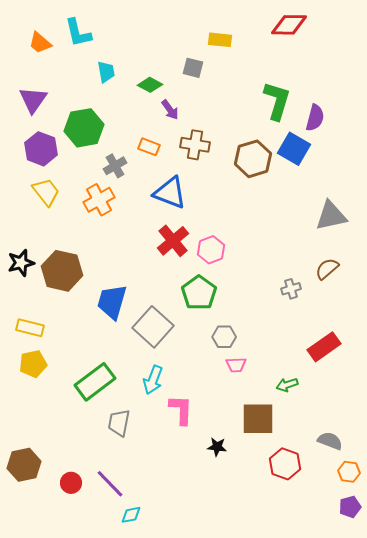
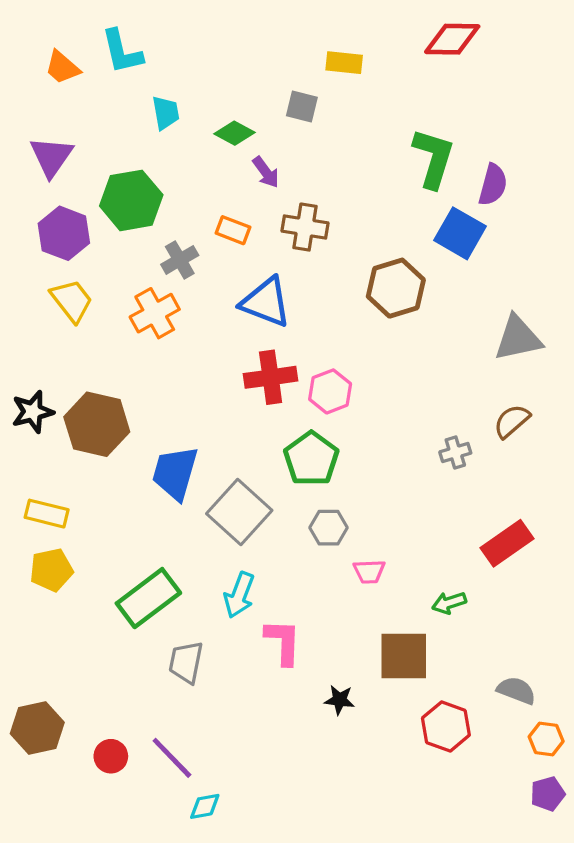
brown hexagon: (253, 159) -> (396, 288), moved
red cross: (173, 241) -> (271, 377), turned 32
gray hexagon: (224, 337) -> (328, 528), moved

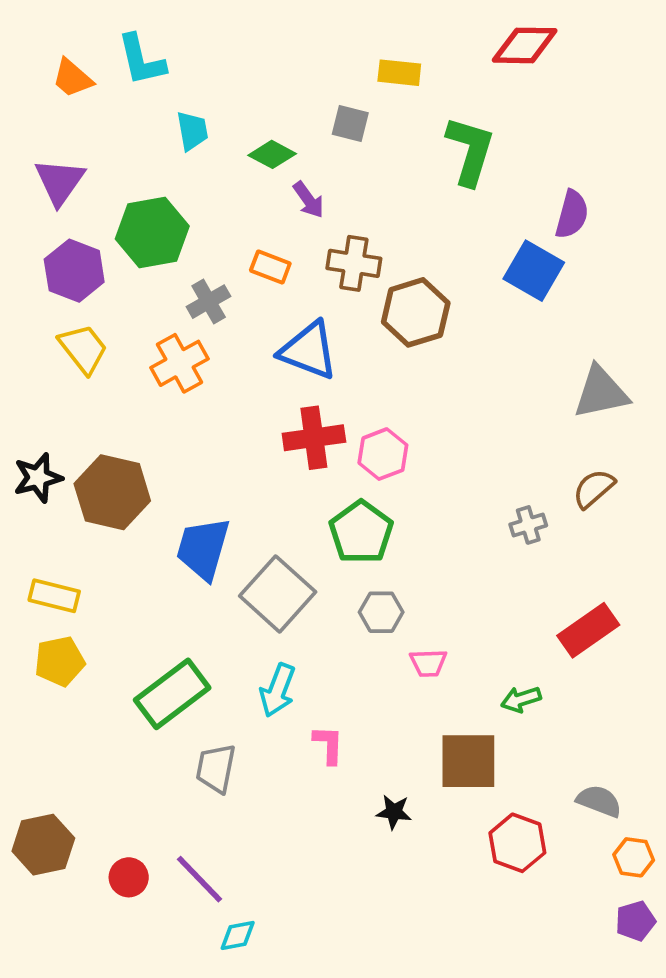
green L-shape: (433, 158) -> (470, 151), moved
brown hexagon: (396, 288) -> (416, 312), moved
pink L-shape: (283, 642) -> (328, 745), size x0.7

